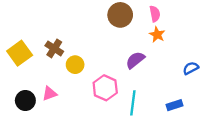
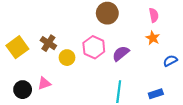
pink semicircle: (155, 14) -> (154, 15), moved
orange star: (157, 35) -> (153, 38), moved
pink hexagon: (105, 88) -> (94, 47), moved

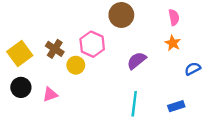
pink hexagon: (94, 47) -> (92, 44), moved
black circle: (23, 90) -> (21, 87), moved

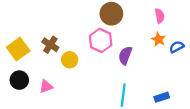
pink hexagon: (92, 44) -> (101, 40), moved
purple semicircle: (137, 61) -> (125, 55), turned -30
blue semicircle: (193, 69) -> (177, 47), moved

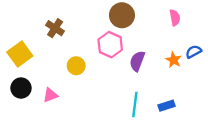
orange star: (158, 39) -> (174, 60), moved
brown cross: (50, 45) -> (55, 28), moved
blue rectangle: (162, 97) -> (167, 106), moved

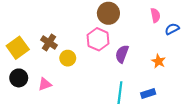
brown cross: (55, 28) -> (49, 42), moved
blue semicircle: (194, 52) -> (172, 29), moved
orange star: (174, 60) -> (159, 61), moved

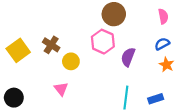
blue semicircle: (172, 29) -> (162, 44), moved
black circle: (19, 78) -> (14, 98), moved
pink triangle: (45, 84) -> (61, 89), moved, turned -48

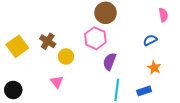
pink semicircle: (163, 16) -> (163, 15), moved
purple semicircle: (128, 57) -> (110, 62), moved
orange star: (167, 65) -> (154, 68), moved

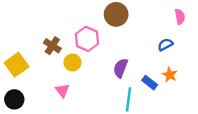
pink hexagon: (95, 38) -> (87, 39), moved
yellow square: (17, 46) -> (17, 65), moved
blue rectangle: (144, 91) -> (150, 83), moved, turned 56

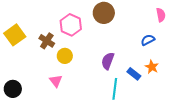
pink hexagon: (87, 39) -> (71, 25), moved
yellow square: (17, 65) -> (15, 35), moved

